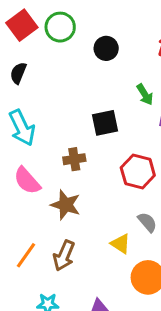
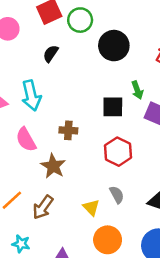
black circle: (106, 48) -> (114, 46), size x1.5
black semicircle: (18, 73) -> (51, 54), moved
black square: (105, 123) -> (113, 107), moved

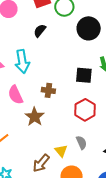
brown arrow: (43, 207) -> (41, 163), moved

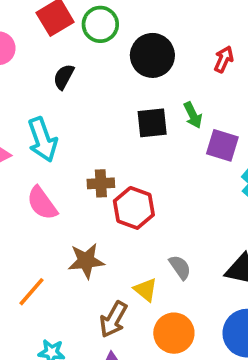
black square: (84, 75) -> (152, 123), moved
red hexagon: (85, 110) -> (134, 208), moved
brown star: (35, 117) -> (86, 261), moved, turned -30

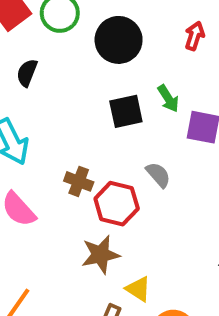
brown cross: (101, 183) -> (79, 181), turned 30
brown star: (86, 261) -> (100, 255), moved
gray semicircle: (180, 267) -> (158, 175), moved

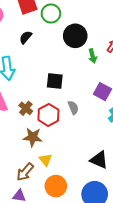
green arrow: (168, 99) -> (93, 56), moved
black square: (126, 111) -> (55, 81), moved
brown cross: (79, 181) -> (26, 108), moved

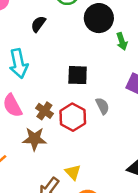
brown star: (33, 137) -> (34, 139), moved

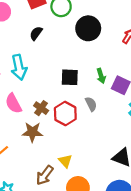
green arrow: (122, 41) -> (101, 76), moved

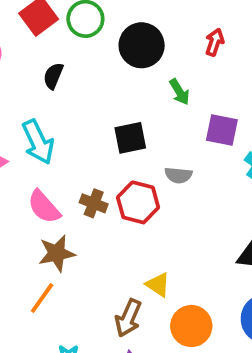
green arrow: (101, 76) -> (179, 92), moved
gray semicircle: (91, 104) -> (178, 175), turned 136
brown star: (32, 132) -> (57, 253), moved

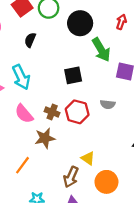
green arrow: (179, 92) -> (101, 50), size x1.6
gray semicircle: (178, 175) -> (108, 104), moved
brown star: (57, 253) -> (45, 138), moved

